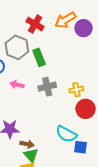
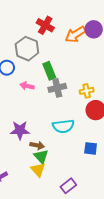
orange arrow: (65, 20) -> (75, 34), moved
green rectangle: (39, 57) -> (49, 71), moved
cyan semicircle: (66, 134) -> (63, 126), moved, turned -35

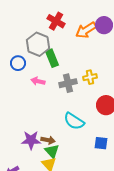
green rectangle: (49, 71) -> (52, 58), moved
yellow cross: (87, 91) -> (90, 77), moved
cyan semicircle: (63, 126) -> (74, 121), turned 40
purple star: (20, 130) -> (31, 140), moved

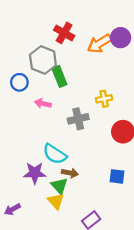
gray cross: (68, 83) -> (78, 119), moved
cyan semicircle: (74, 121) -> (55, 154), moved
brown arrow: (48, 140) -> (70, 173), moved

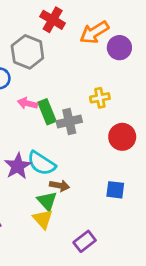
purple circle: (121, 38) -> (119, 48), moved
green rectangle: (59, 76) -> (47, 112), moved
purple star: (35, 173) -> (18, 166), moved, turned -30

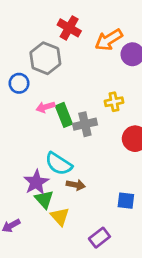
pink arrow: (27, 103) -> (45, 107), turned -30
purple star: (18, 166) -> (36, 182), moved
blue square: (115, 190) -> (126, 201), moved
green triangle: (47, 201) -> (44, 199), moved

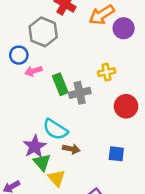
pink arrow: (45, 107) -> (33, 71), moved
blue square: (126, 201) -> (116, 154), moved

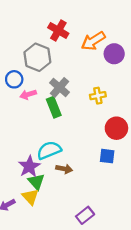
gray cross: (80, 93) -> (60, 87), moved, turned -36
cyan semicircle: (55, 129) -> (49, 150), turned 125
blue square: (116, 154) -> (107, 156), moved
yellow triangle: (57, 178) -> (30, 197), moved

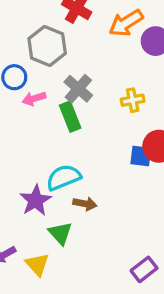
blue square: (107, 156) -> (141, 156), moved
green triangle: (36, 182) -> (60, 233), moved
yellow triangle: (30, 197) -> (37, 265), moved
purple rectangle: (85, 215) -> (144, 269), moved

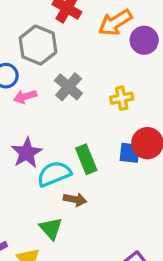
green rectangle: (70, 117) -> (86, 159), moved
purple star: (36, 200) -> (27, 153), moved

